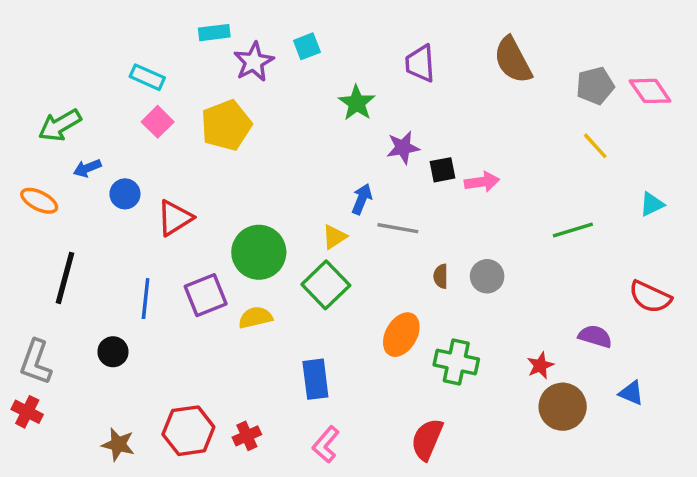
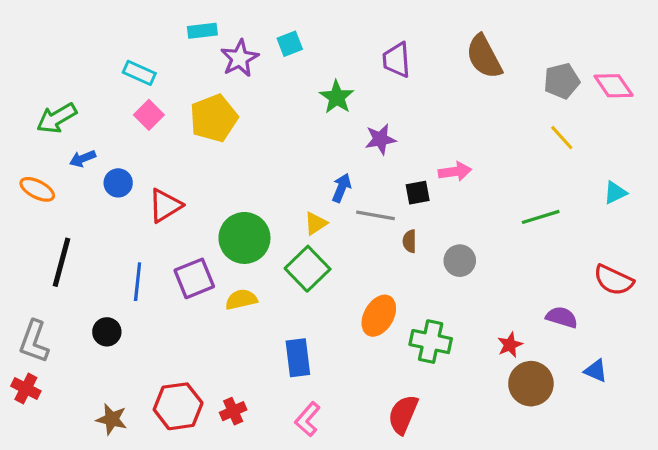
black square: (442, 170) -> (418, 193), moved
brown semicircle: (441, 276) -> (410, 241), moved

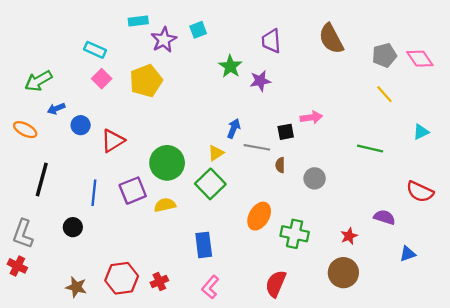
purple star: (380, 139) -> (260, 81), moved
green line: (541, 217) -> (370, 148), turned 30
blue triangle: (596, 371) -> (408, 254), turned -42
brown circle: (531, 384) -> (343, 273), moved

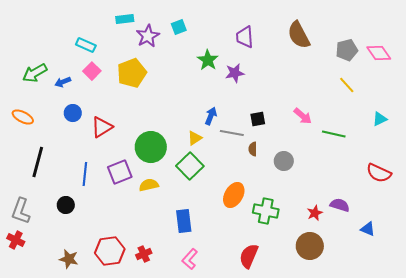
blue arrow: (56, 109) -> (63, 82), moved
pink arrow: (311, 117) -> (303, 116), moved, turned 48
purple semicircle: (384, 217) -> (340, 205), moved
blue triangle: (408, 254) -> (368, 229), turned 42

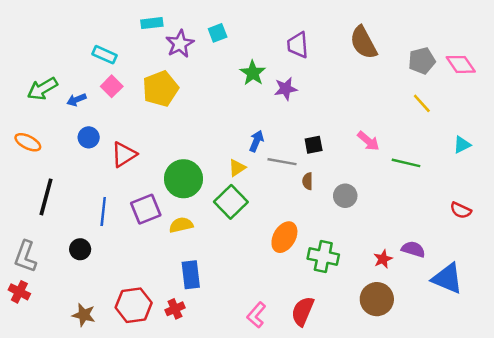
red semicircle: (379, 173) -> (461, 210), size x0.7
blue rectangle: (184, 221) -> (191, 275), moved
blue triangle: (368, 229) -> (447, 278), size x1.8
pink L-shape: (190, 259) -> (256, 315), moved

